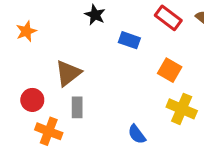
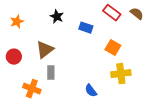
black star: (95, 15) -> (57, 17), moved
red circle: (32, 100) -> (14, 57), moved
yellow cross: (182, 109) -> (121, 74), turned -30

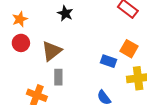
blue rectangle: (86, 28) -> (108, 61), moved
red circle: (14, 57) -> (21, 43), moved

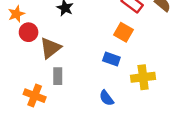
red circle: (21, 43) -> (29, 32), moved
orange square: (129, 49) -> (124, 32), moved

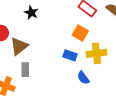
yellow cross: (143, 77) -> (96, 53), moved
blue semicircle: (107, 98) -> (83, 78), moved

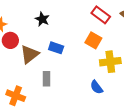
blue rectangle: (70, 55) -> (56, 48), moved
gray rectangle: (25, 70) -> (47, 79), moved

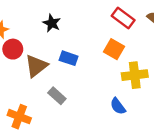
gray rectangle: (47, 79) -> (57, 96), turned -48

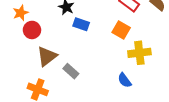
blue rectangle: (69, 58) -> (81, 24), moved
brown triangle: (36, 66) -> (47, 56), moved

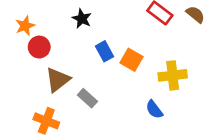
blue rectangle: (81, 24) -> (105, 51), moved, turned 42
orange square: (121, 30) -> (131, 60), moved

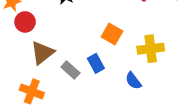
blue rectangle: (105, 51) -> (96, 63), moved

